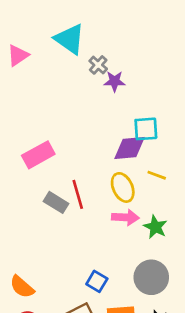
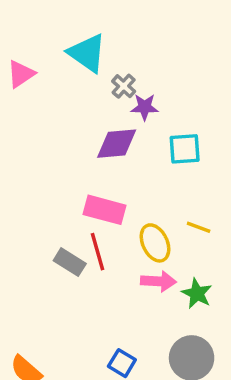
cyan square: (146, 129) -> (185, 149), moved
purple diamond: (129, 148) -> (117, 144), moved
pink rectangle: (38, 155) -> (104, 210), moved, turned 44

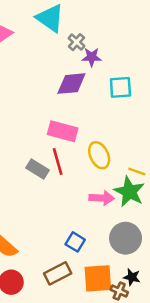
yellow line: (199, 227) -> (137, 172), moved
pink arrow: (158, 281) -> (102, 198), moved
green star: (197, 293) -> (129, 192), size x1.4

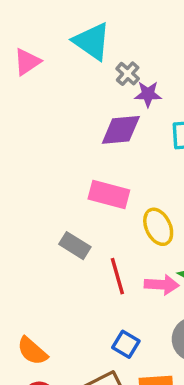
red line: (58, 161) -> (117, 276), moved

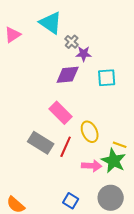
pink rectangle: (109, 194) -> (61, 113), turned 30
gray rectangle: (75, 246) -> (41, 143), size x1.4
red line: (117, 276) -> (66, 147), moved, turned 40

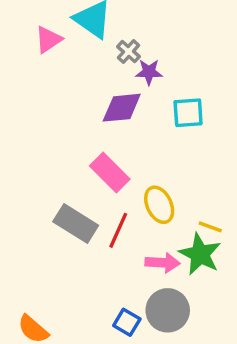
pink triangle: (13, 35) -> (48, 40), moved
gray circle: (111, 198) -> (168, 310), moved

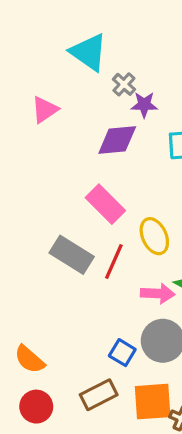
pink triangle: (48, 40) -> (45, 110), moved

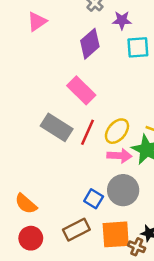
purple star: (144, 105) -> (122, 20), moved
purple diamond: (117, 140) -> (90, 44), turned -36
yellow ellipse: (154, 236) -> (117, 131), moved, turned 65

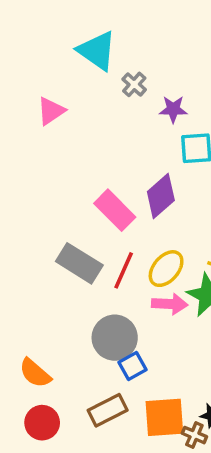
purple diamond: (90, 44) -> (161, 196), moved
gray circle: (123, 190) -> (115, 338), moved
blue square: (94, 199) -> (132, 366), turned 30

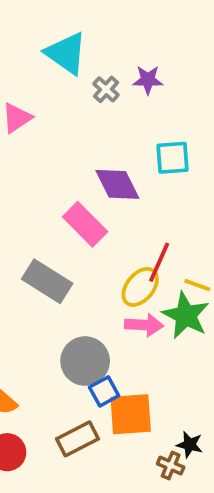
purple star: (173, 109) -> (148, 80), moved
purple diamond: (161, 196) -> (117, 184), moved, turned -75
red line: (124, 270) -> (159, 262), moved
orange square: (164, 417) -> (131, 414), moved

